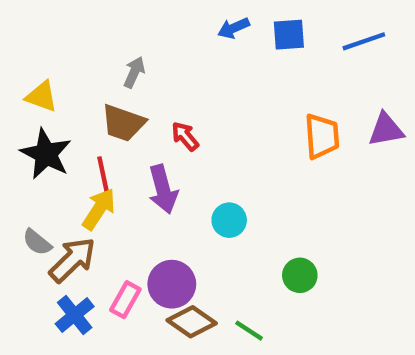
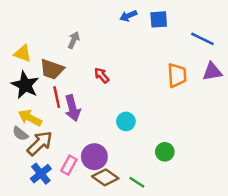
blue line: (364, 41) -> (202, 39), moved, turned 45
brown trapezoid: (123, 123) -> (52, 69), moved
purple arrow: (163, 189) -> (72, 108), moved
yellow arrow: (99, 209) -> (30, 118), moved, turned -95

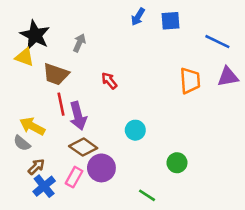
blue arrow: (128, 16) -> (138, 17), turned -35
black star: (25, 85) -> (35, 35), moved
brown arrow: (40, 143) -> (36, 167), moved, size x0.6
brown diamond: (105, 177) -> (83, 147), moved

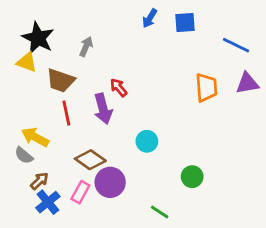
purple arrow: (78, 116) -> (103, 109), moved

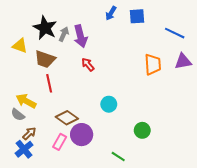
black star: (38, 38) -> (45, 28), moved
purple arrow: (103, 109) -> (81, 36), moved
blue cross: (48, 202) -> (24, 149), moved

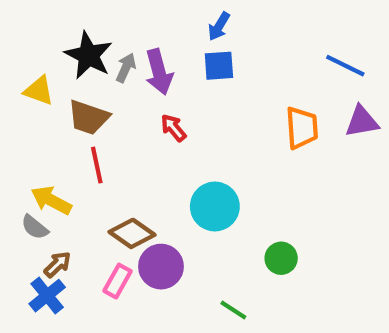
blue square: (137, 16) -> (219, 66), moved
cyan circle: (109, 104) -> (215, 206), size x1.5

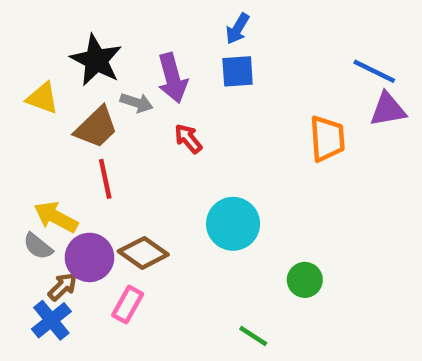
gray arrow: (126, 68) -> (137, 103), moved, turned 84
brown trapezoid: (89, 117) -> (96, 127), turned -63
purple triangle: (362, 122) -> (388, 109), moved
purple circle: (161, 267) -> (89, 257), moved

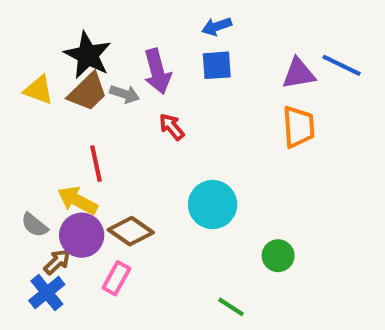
blue arrow: (238, 29) -> (217, 26), turned 40
purple triangle: (388, 109) -> (299, 74), moved
brown trapezoid: (96, 127) -> (88, 92), moved
yellow arrow: (56, 217) -> (78, 200), moved

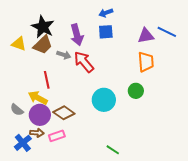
gray arrow: (125, 94) -> (64, 55), moved
red arrow: (172, 127) -> (84, 62), size x1.6
green circle: (278, 256) -> (136, 91), moved
brown arrow: (57, 262) -> (37, 133), moved, turned 48
pink rectangle: (116, 278) -> (57, 136), turned 42

